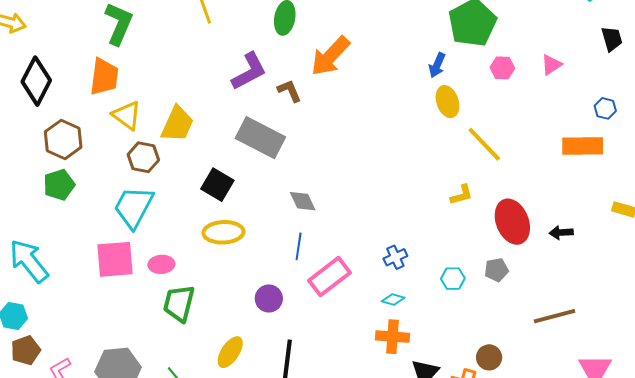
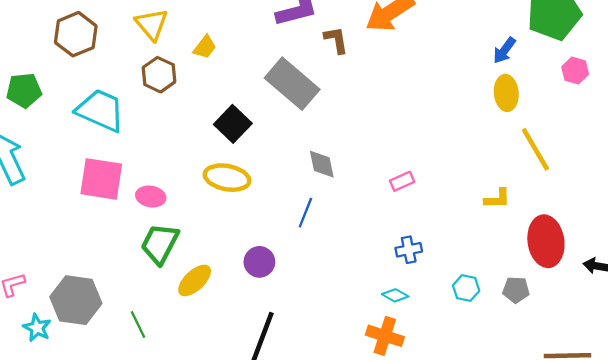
yellow trapezoid: (177, 124) -> (205, 47), size x0.6
green pentagon: (59, 185) -> (24, 90), moved
cyan trapezoid: (134, 207) -> (100, 110), moved, turned 72
pink rectangle: (330, 277) -> (402, 181), moved, size x0.5
yellow ellipse: (230, 352) -> (195, 280), moved

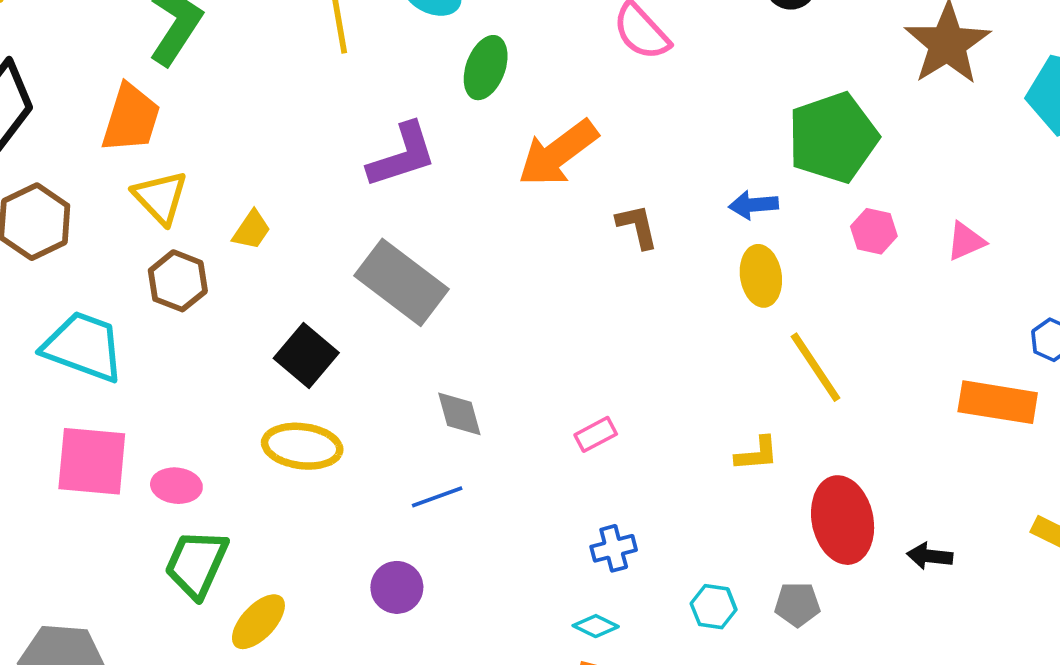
brown L-shape: (336, 40) -> (637, 226), moved
blue arrow: (504, 50) -> (753, 205), turned 52
blue line: (305, 213) -> (437, 497), turned 52
purple circle: (259, 262) -> (397, 587), moved

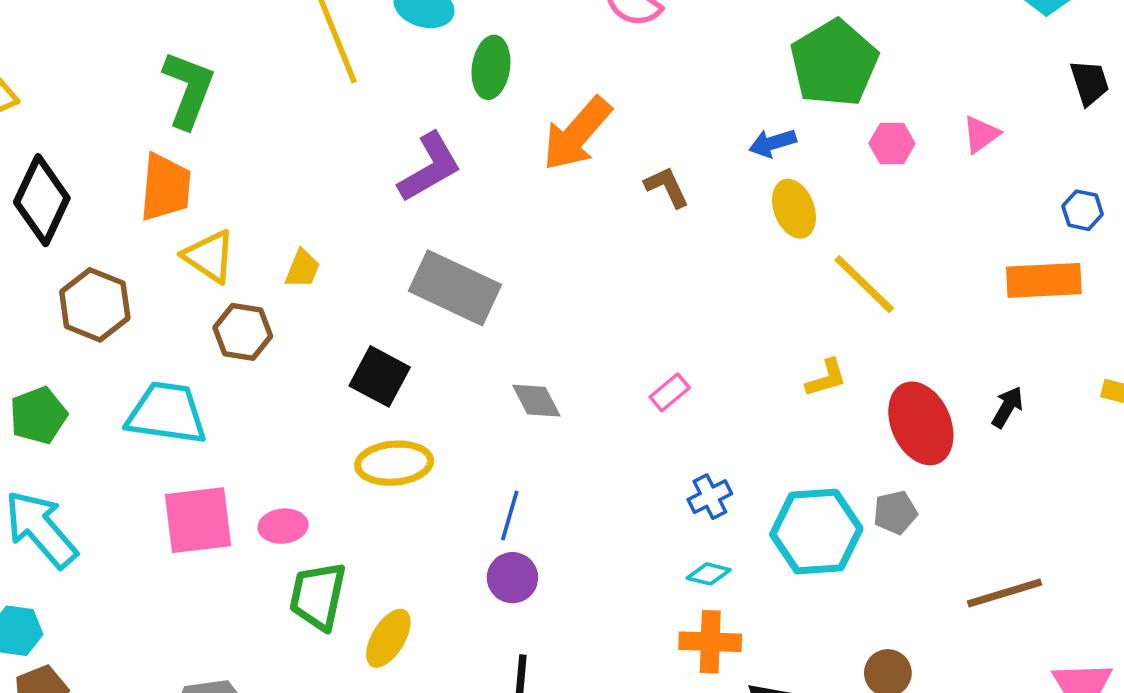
blue line: (437, 497) -> (510, 515), moved, turned -42
black arrow: (930, 556) -> (1007, 407), moved, turned 126
cyan hexagon: (714, 607) -> (816, 532), size x2.0

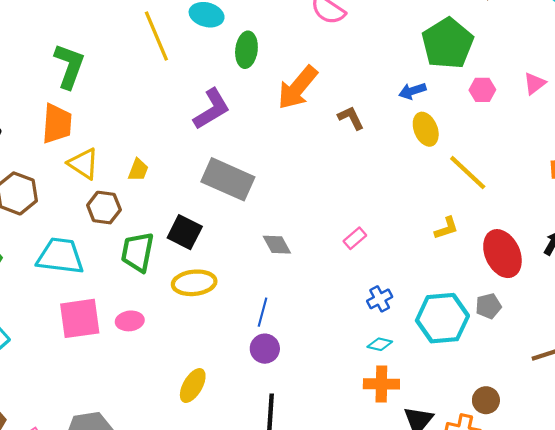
green trapezoid: (318, 596) -> (137, 252), moved

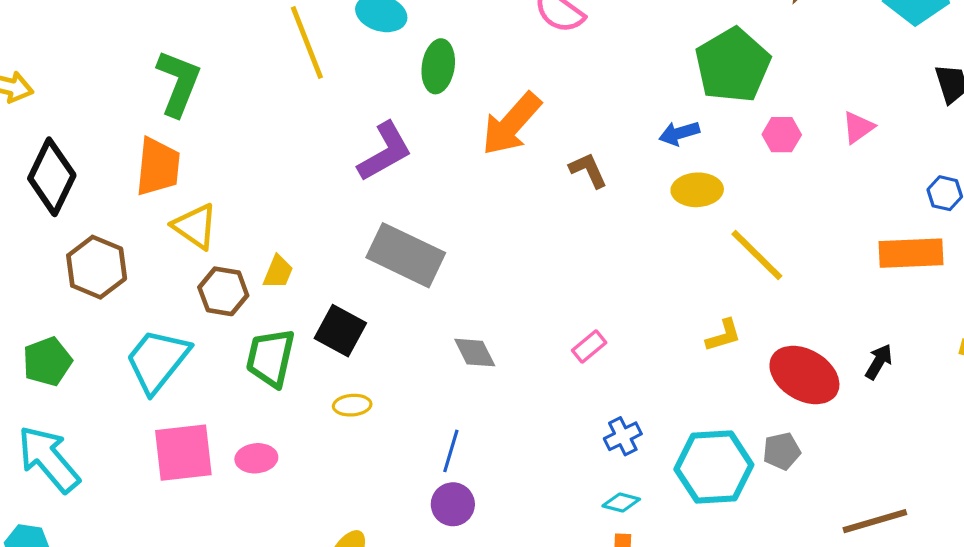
yellow ellipse: (426, 129) -> (697, 190), turned -72
yellow trapezoid: (138, 170) -> (278, 272), moved
red ellipse: (502, 254) -> (804, 375), turned -36
cyan trapezoid: (60, 256) -> (157, 361), turned -60
yellow ellipse: (194, 283) -> (352, 405), size x0.6

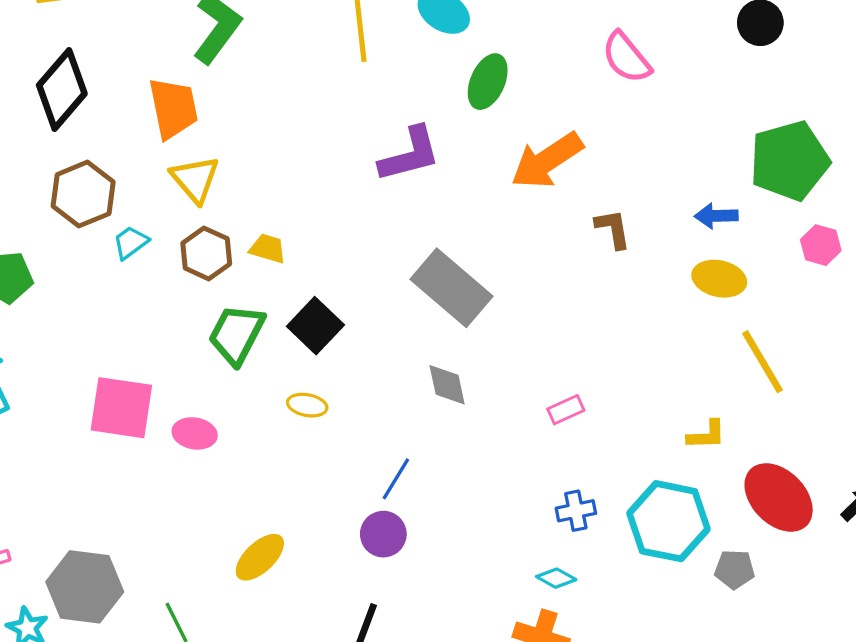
orange trapezoid: (158, 167) -> (173, 108), turned -32
gray rectangle: (406, 255) -> (451, 288), moved
yellow trapezoid: (278, 272) -> (268, 249), turned -111
cyan trapezoid: (157, 361) -> (131, 242), moved, size x0.5
cyan hexagon: (714, 467) -> (668, 521), moved

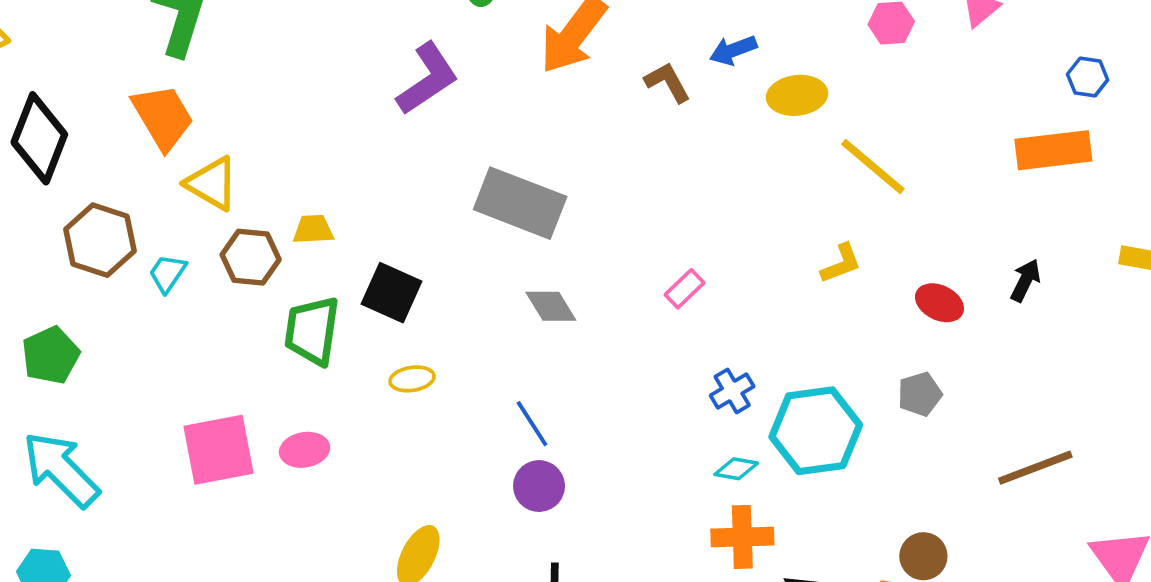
blue arrow: (716, 216) -> (733, 50), moved
blue line: (396, 479) -> (532, 424), turned -45
red ellipse: (779, 497) -> (939, 303), size x0.6
cyan hexagon: (668, 521) -> (816, 431), moved

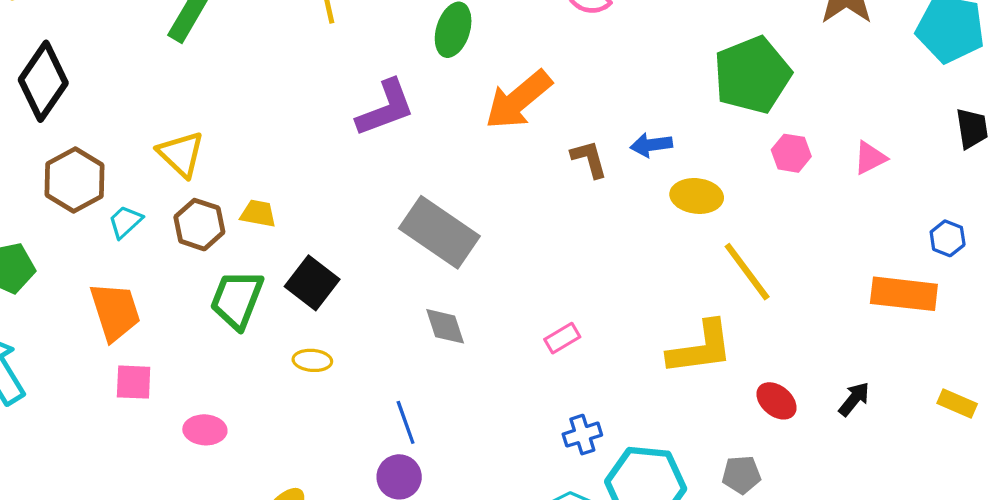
orange trapezoid: (163, 117) -> (115, 312), moved
yellow L-shape: (841, 264) -> (701, 348), size x1.8
pink square: (218, 450) -> (134, 382), size x0.6
pink ellipse: (305, 450) -> (205, 430), moved

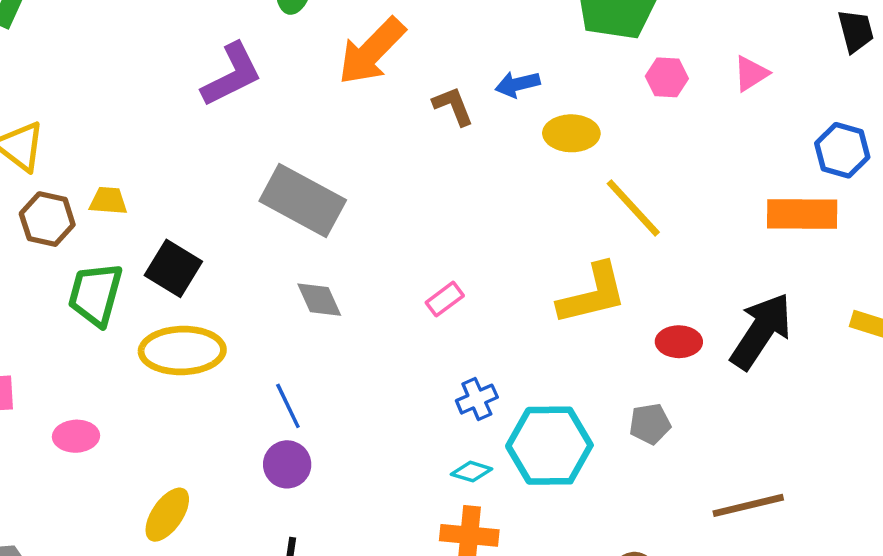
blue hexagon: (948, 238) -> (842, 150), size x1.4
yellow ellipse: (312, 360) -> (182, 351), size x2.0
black arrow: (854, 399) -> (761, 331), size x2.0
red ellipse: (776, 401) -> (679, 342), turned -33

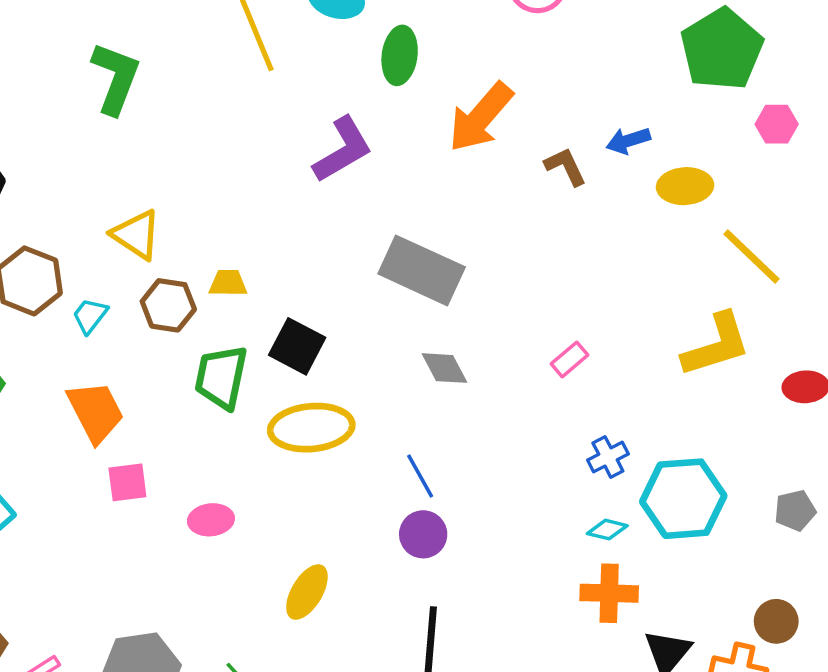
gray pentagon: (650, 424) -> (795, 511), moved

